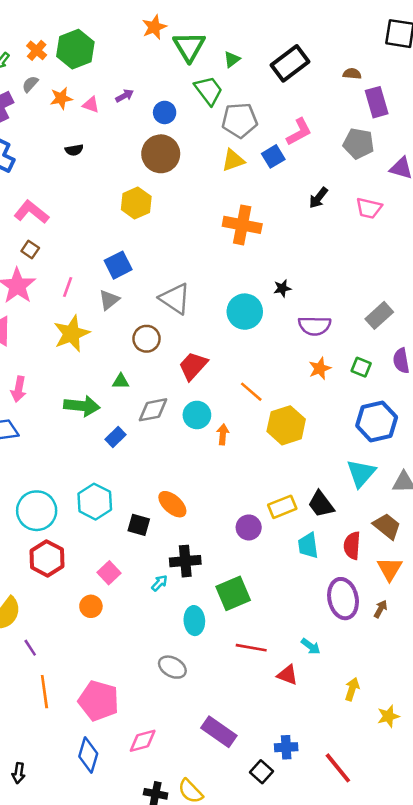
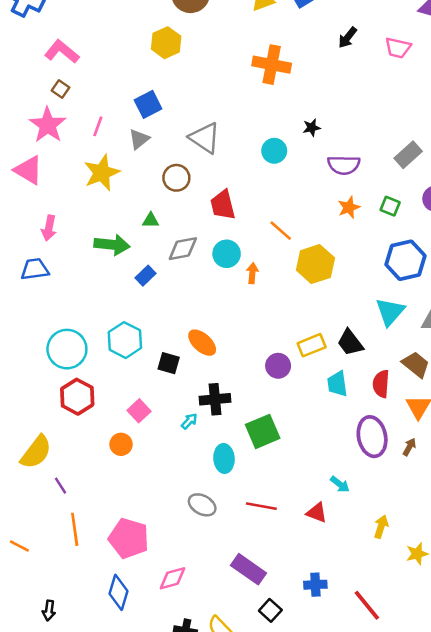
cyan circle: (245, 312) -> (274, 151), size x0.7
red trapezoid: (193, 366) -> (223, 205), turned -56
red line: (251, 648) -> (261, 506), moved
black square: (262, 772) -> (270, 610), moved

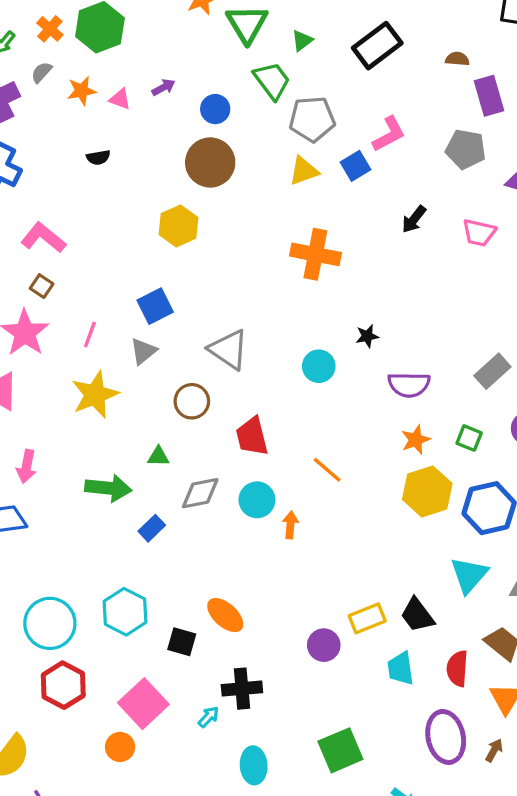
yellow hexagon: (315, 264) -> (427, 491), moved
pink square: (139, 411) -> (143, 704), size x1.6
green square: (263, 431) -> (340, 750), moved

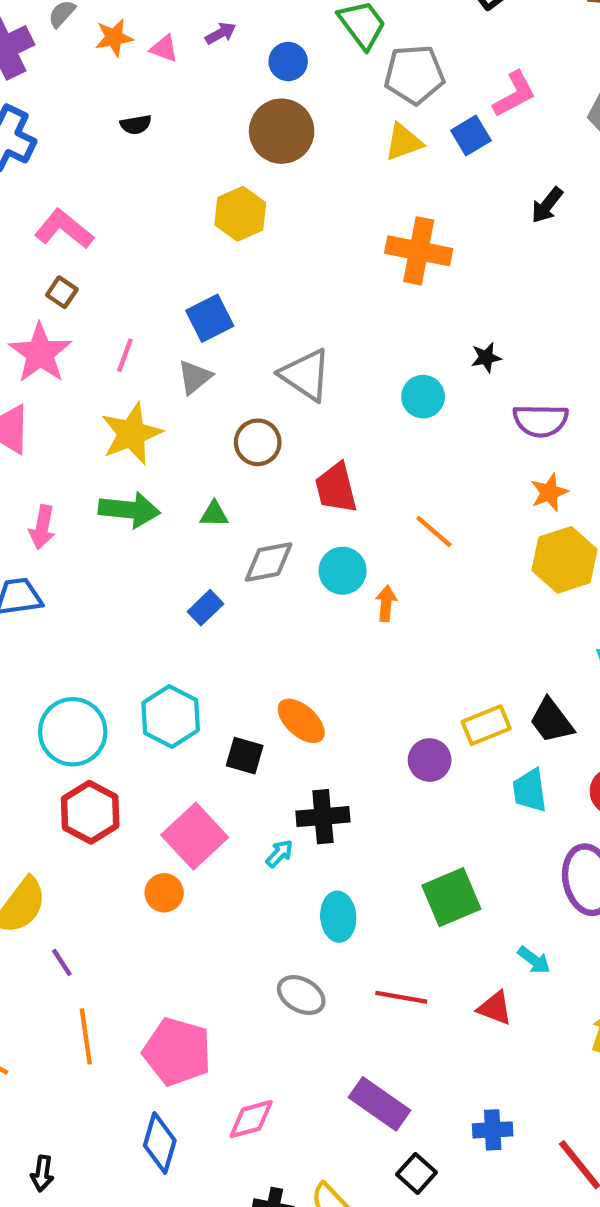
green arrow: (108, 488) -> (129, 510), moved

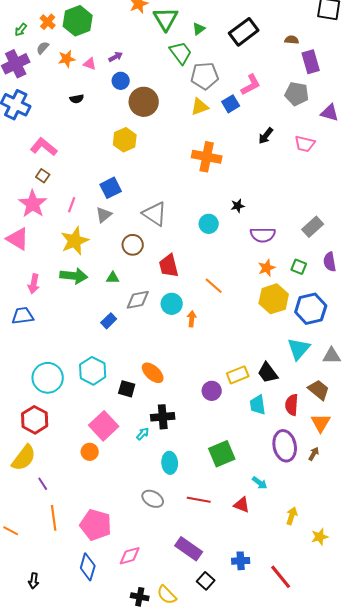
blue circle: (288, 62) -> (121, 81), moved
red hexagon: (90, 812) -> (35, 420), moved

